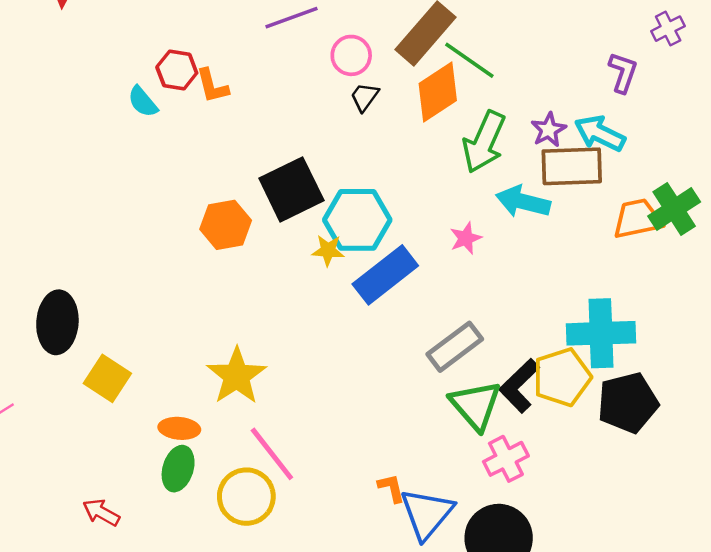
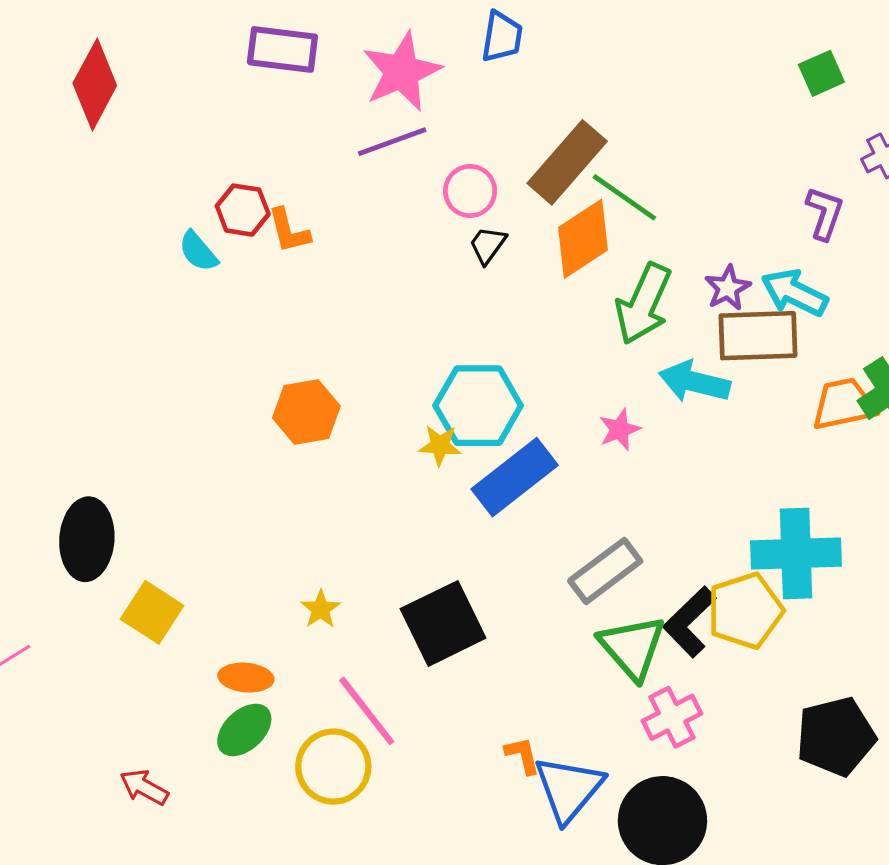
black square: (291, 189) -> (443, 623), moved
yellow star: (237, 376) -> (321, 609), size x0.5
black pentagon: (628, 403) -> (836, 736), moved
green ellipse: (178, 469) -> (244, 730), turned 30

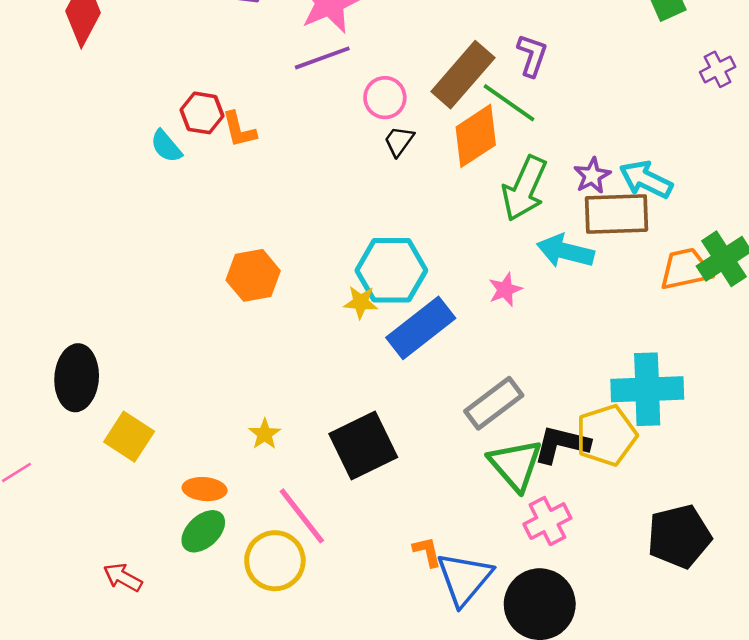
purple L-shape: (825, 213) -> (532, 55), moved
black L-shape: (690, 622) -> (561, 444), turned 58

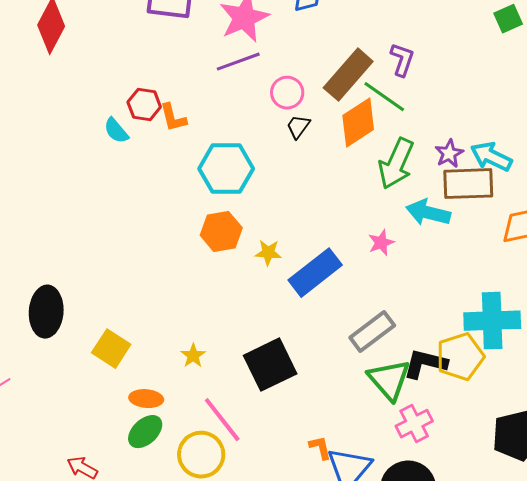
cyan hexagon: (391, 270) -> (226, 169), moved
orange hexagon: (253, 275) -> (221, 232), moved
yellow square: (129, 437) -> (111, 349), moved

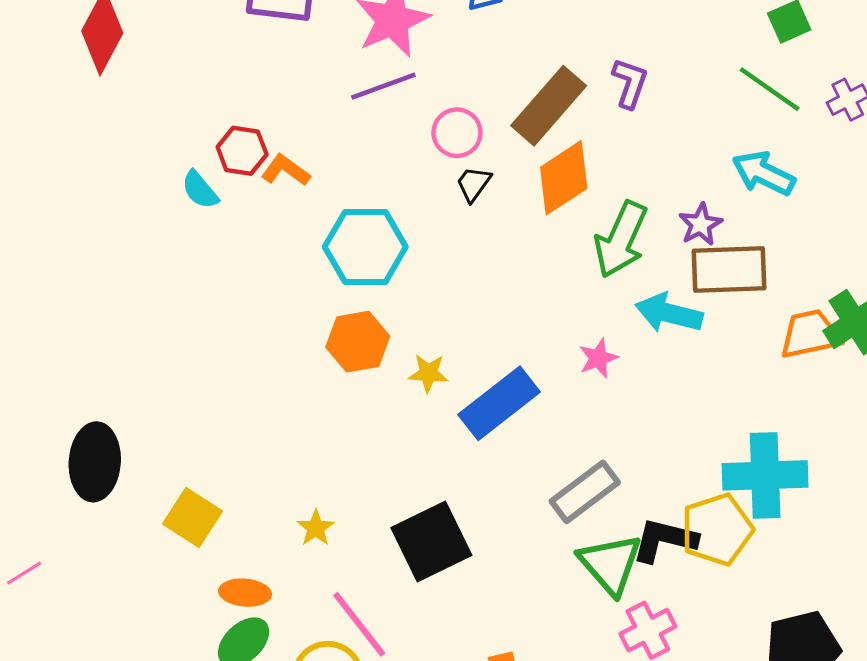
green line: (384, 97) -> (770, 89), moved
orange L-shape: (173, 118) -> (286, 170), turned 140
cyan arrow: (491, 157) -> (764, 173), moved

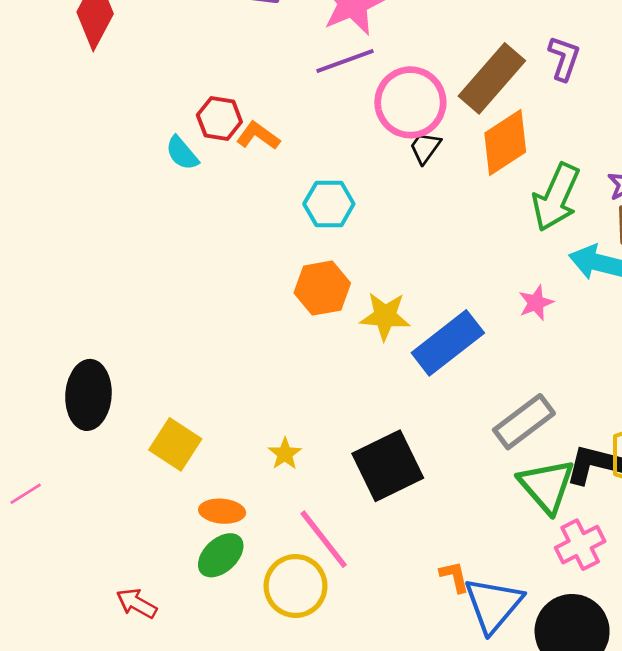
pink circle: (457, 133) -> (410, 102), size x1.6
cyan hexagon: (365, 247) -> (329, 204), size x0.7
yellow star: (428, 373) -> (385, 316), size x1.4

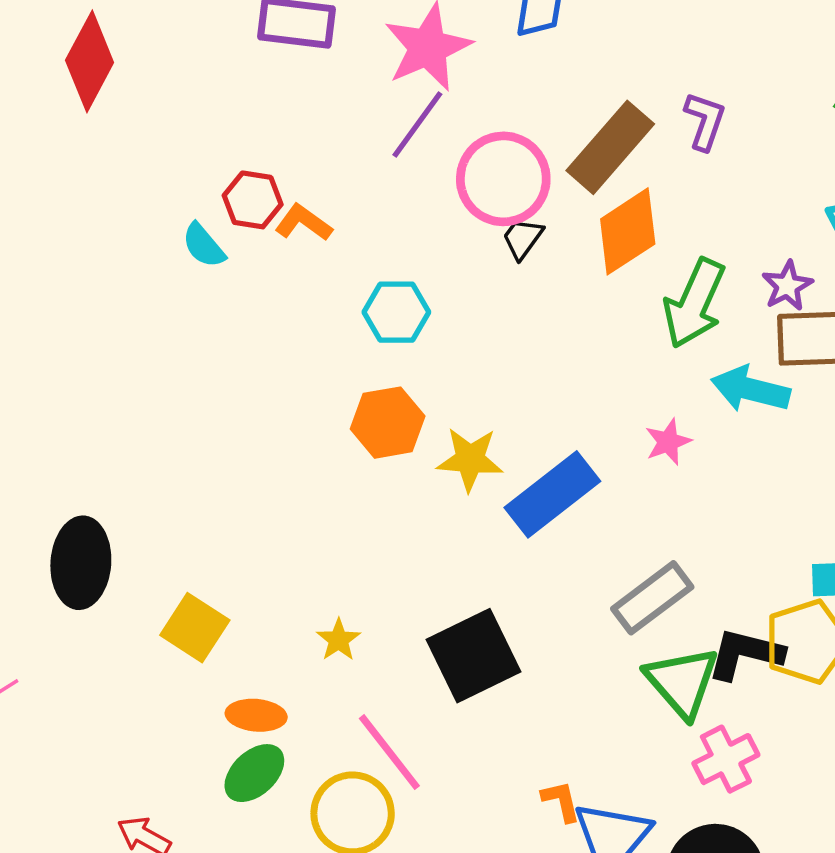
purple line: (345, 61) -> (417, 125), turned -34

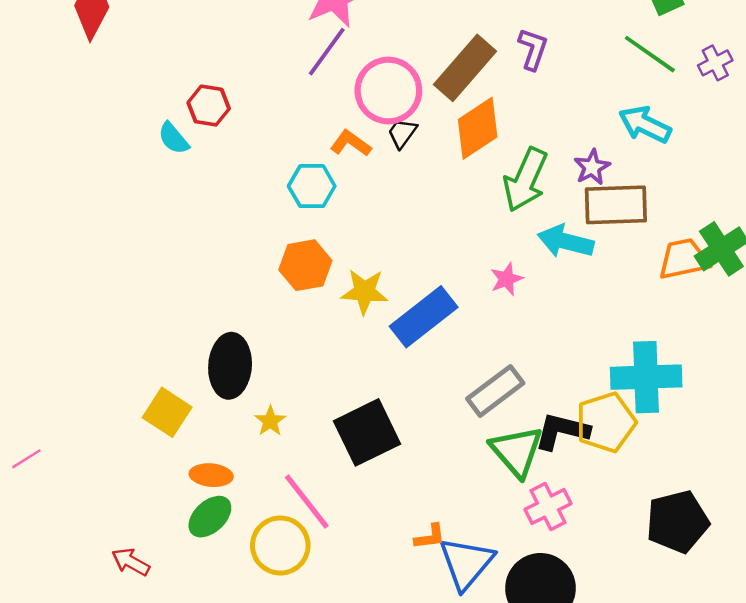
orange L-shape: (303, 223) -> (351, 143), moved
black ellipse: (81, 563) -> (230, 366), moved
orange L-shape: (561, 801) -> (430, 537), turned 96

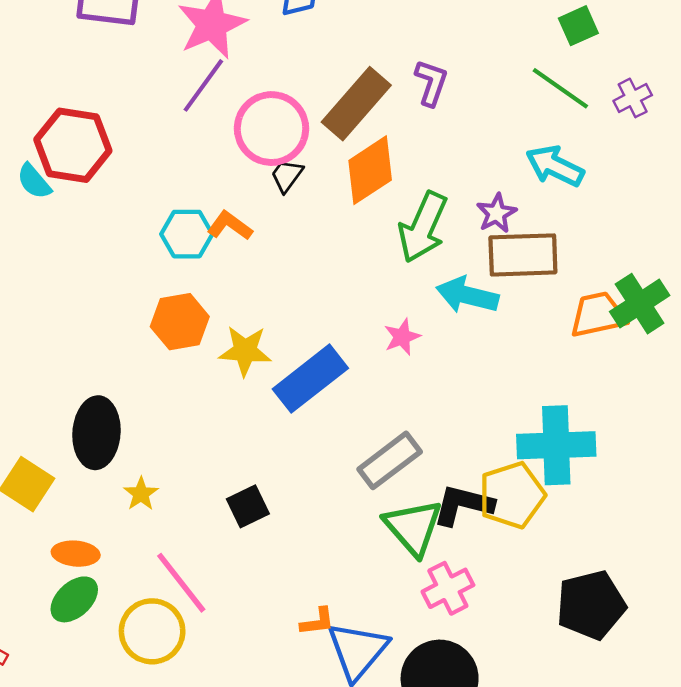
red hexagon: (209, 106) -> (73, 145), size x1.6
orange L-shape: (351, 143) -> (230, 226), moved
black square: (367, 432) -> (248, 506), size x0.6

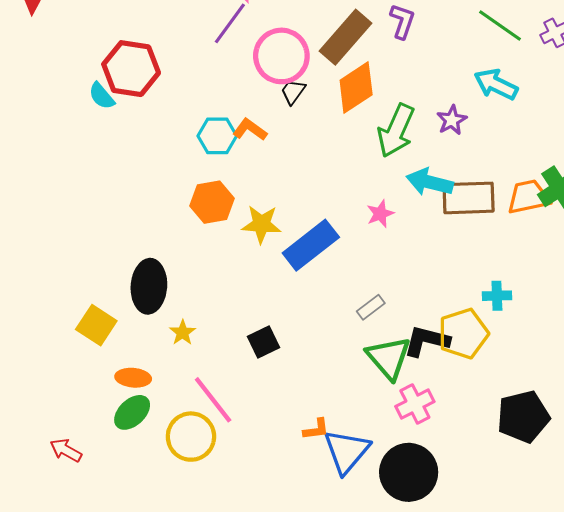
brown rectangle: (523, 255) -> (469, 198), moved
cyan cross: (556, 445) -> (497, 296), size x0.5
gray rectangle: (390, 460) -> (371, 307), size x0.6

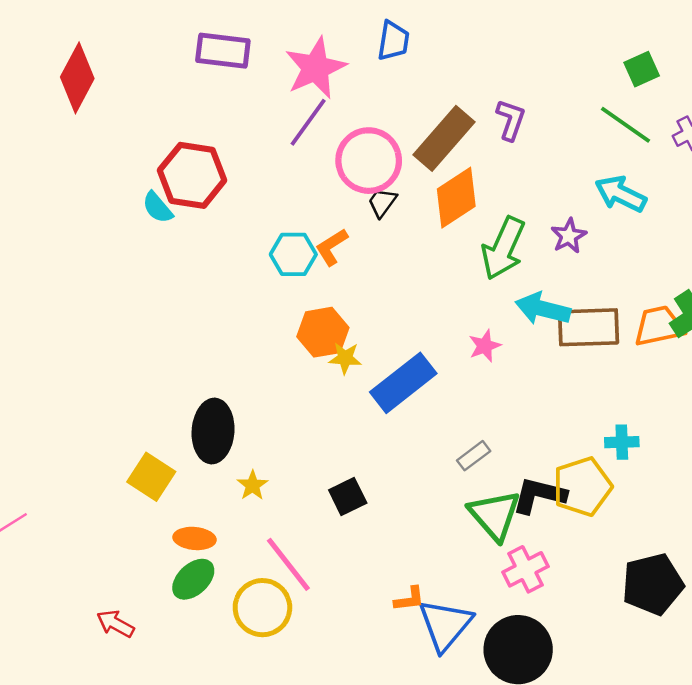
orange L-shape: (250, 130) -> (332, 247), turned -68
orange hexagon: (212, 202) -> (323, 332), moved
yellow star: (261, 224) -> (345, 358), size x0.7

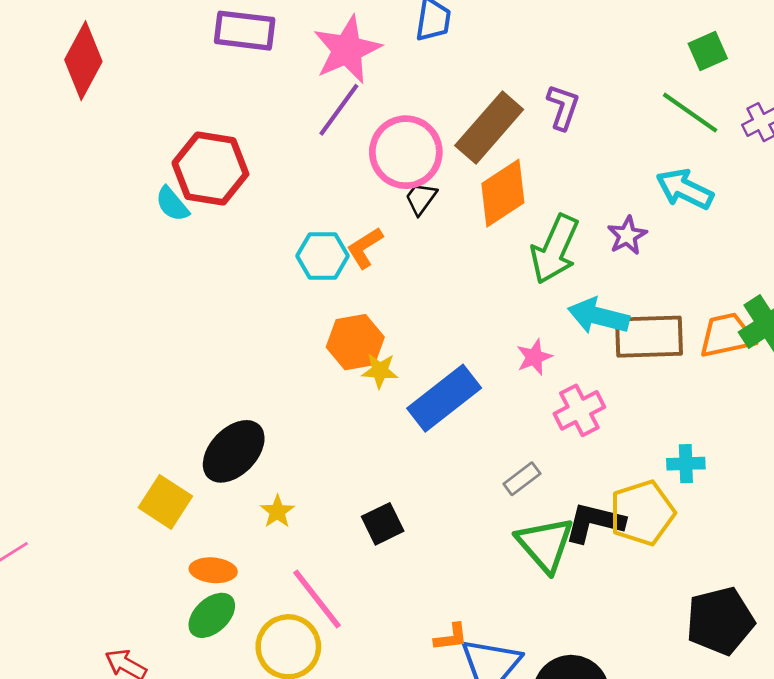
black ellipse: (213, 431) -> (234, 451), turned 40
pink cross: (525, 569) -> (579, 410), moved

